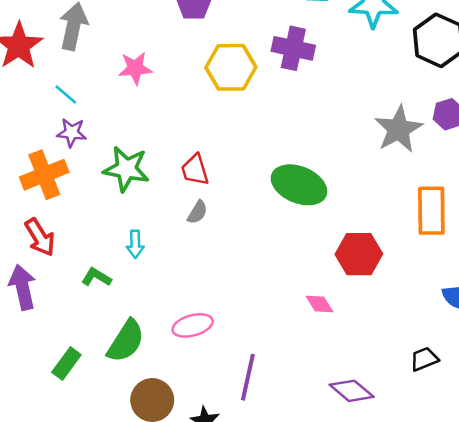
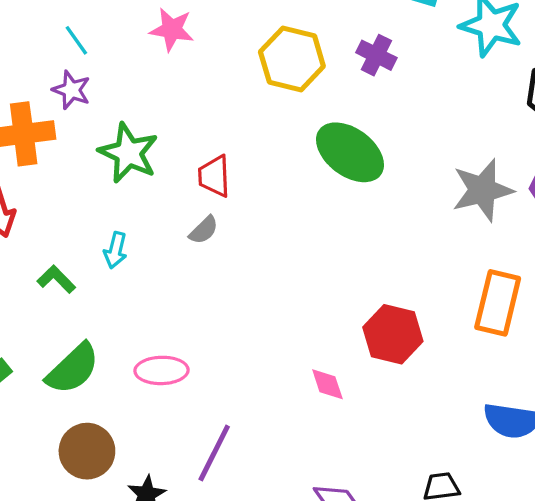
purple cross: (293, 48) -> (376, 55), size x0.7
green ellipse: (299, 185) -> (350, 152), moved

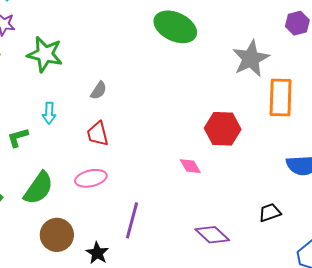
red trapezoid: (214, 176) -> (98, 134), moved
gray star: (483, 190) -> (251, 59), moved
green L-shape: (56, 279) -> (18, 137), turned -50

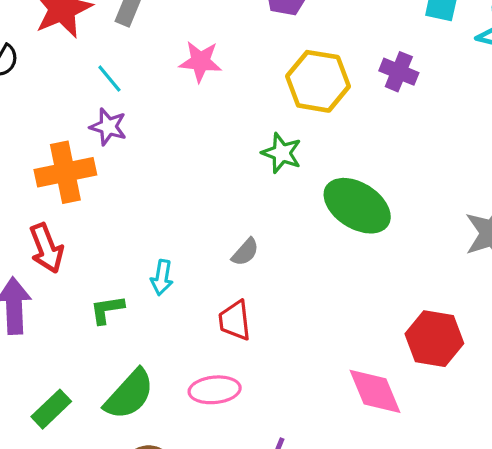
green ellipse: (175, 27) -> (357, 206), moved
green star: (45, 54) -> (282, 153), moved, size x0.7
pink diamond: (190, 166) -> (375, 391), size x1.6

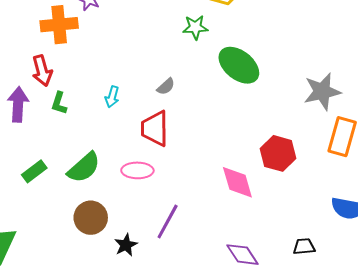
green star: (282, 153) -> (195, 27), turned -30
green L-shape: (107, 310) -> (59, 103), moved, turned -70
red trapezoid: (235, 320) -> (155, 129), size x1.4

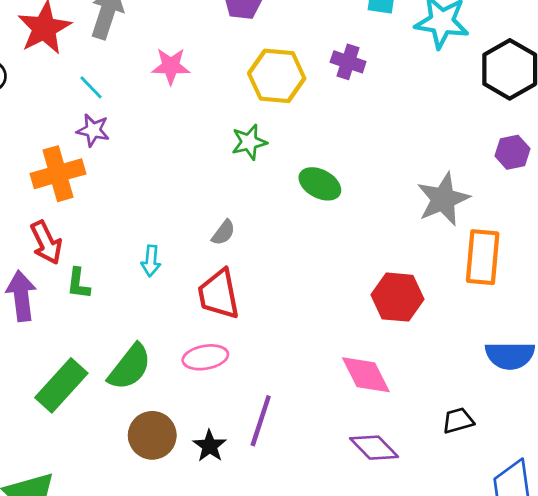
green ellipse: (239, 65) -> (320, 184), size x0.7
green rectangle: (34, 171) -> (61, 385), size x1.5
pink diamond: (237, 182) -> (366, 375), moved
black star: (126, 245) -> (210, 446), moved

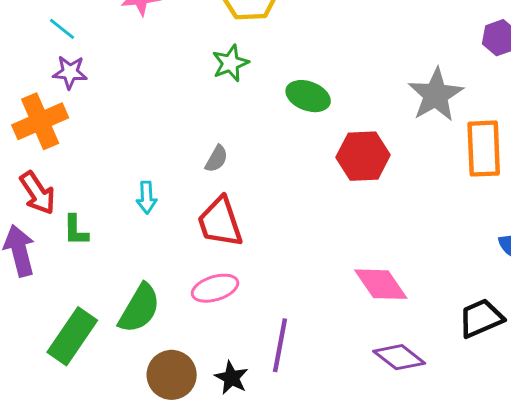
red hexagon: (397, 297) -> (363, 156), moved
black trapezoid: (458, 421) -> (481, 318), size x1.4

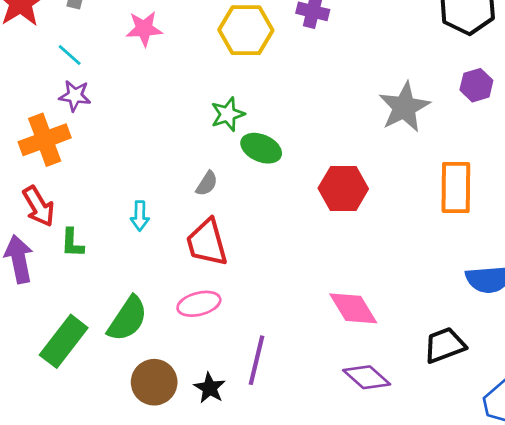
green star: (230, 63) -> (228, 114), moved
gray star: (436, 95) -> (404, 107), moved
green ellipse: (308, 96) -> (261, 148), moved

